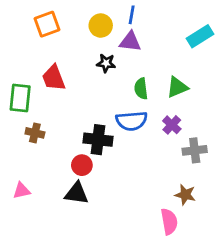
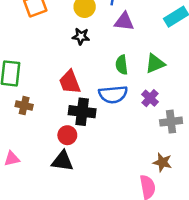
purple triangle: (130, 42) -> (124, 22), moved
black star: (106, 63) -> (81, 36), moved
red trapezoid: (54, 78) -> (70, 82), moved

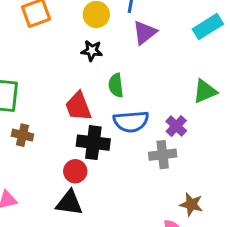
purple triangle: (124, 22) -> (145, 33), turned -45
green triangle: (155, 64) -> (205, 91), moved
green semicircle: (122, 65) -> (116, 85), moved
gray cross: (171, 122) -> (163, 155), moved

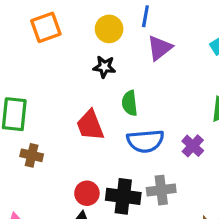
black cross: (93, 143) -> (123, 196), moved
gray cross: (163, 155) -> (161, 190), moved

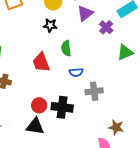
blue semicircle: (145, 141) -> (76, 72), size x0.6
purple cross: (193, 146) -> (106, 27), moved
gray cross: (161, 190) -> (94, 91), moved

